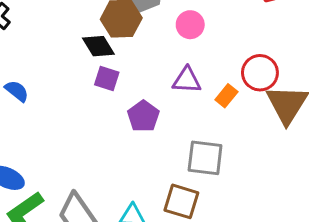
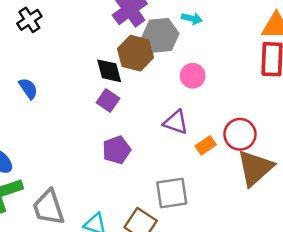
purple pentagon: (143, 116) -> (117, 150), moved
gray square: (205, 158) -> (172, 193), turned -32

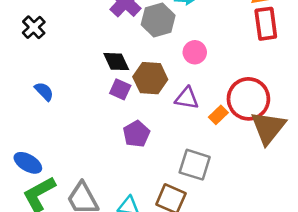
brown hexagon: (135, 53) -> (150, 78), moved
red circle: (240, 134) -> (248, 99), size x1.4
gray square: (172, 193) -> (195, 165), turned 36

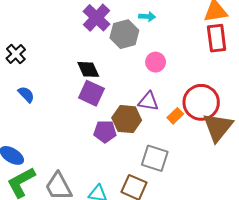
black cross: (34, 27) -> (16, 54), moved
brown hexagon: (150, 78) -> (127, 119), moved
purple square: (120, 89) -> (91, 93), size x1.4
purple pentagon: (136, 134) -> (105, 131), turned 30

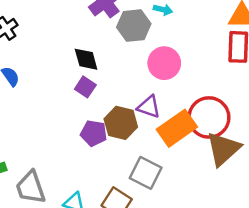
pink circle: (156, 62) -> (164, 63), size x1.4
purple square: (91, 93) -> (85, 87), size x0.7
orange rectangle: (175, 116) -> (177, 128), size x2.0

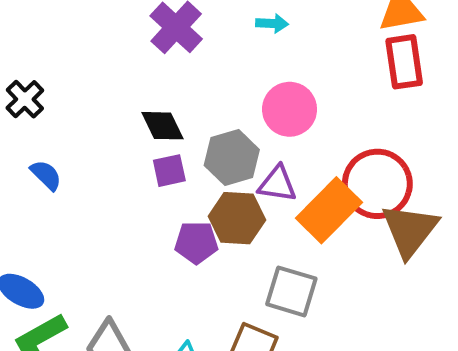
gray hexagon: (134, 26) -> (232, 157), moved
purple square: (85, 87) -> (169, 171), turned -36

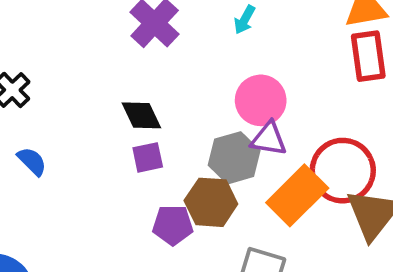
cyan arrow: (272, 23) -> (245, 20), turned 116
gray hexagon: (232, 157) -> (234, 158), moved
purple triangle: (277, 184) -> (269, 139), moved

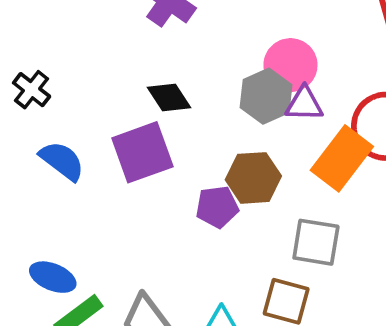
purple square: (148, 157) -> (142, 152), moved, size x1.8
gray hexagon: (234, 158) -> (266, 96), moved
blue semicircle: (32, 161) -> (62, 161), size x1.4

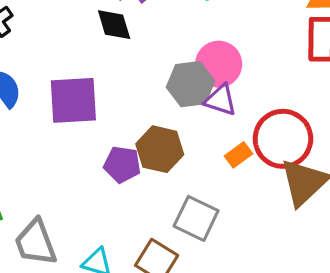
black diamond: (169, 98) -> (114, 25), moved
orange rectangle: (342, 158) -> (238, 155), size x0.5

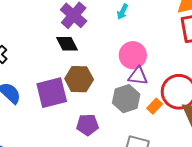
gray hexagon: (191, 84) -> (126, 99), moved
brown hexagon: (160, 149) -> (79, 79), moved

